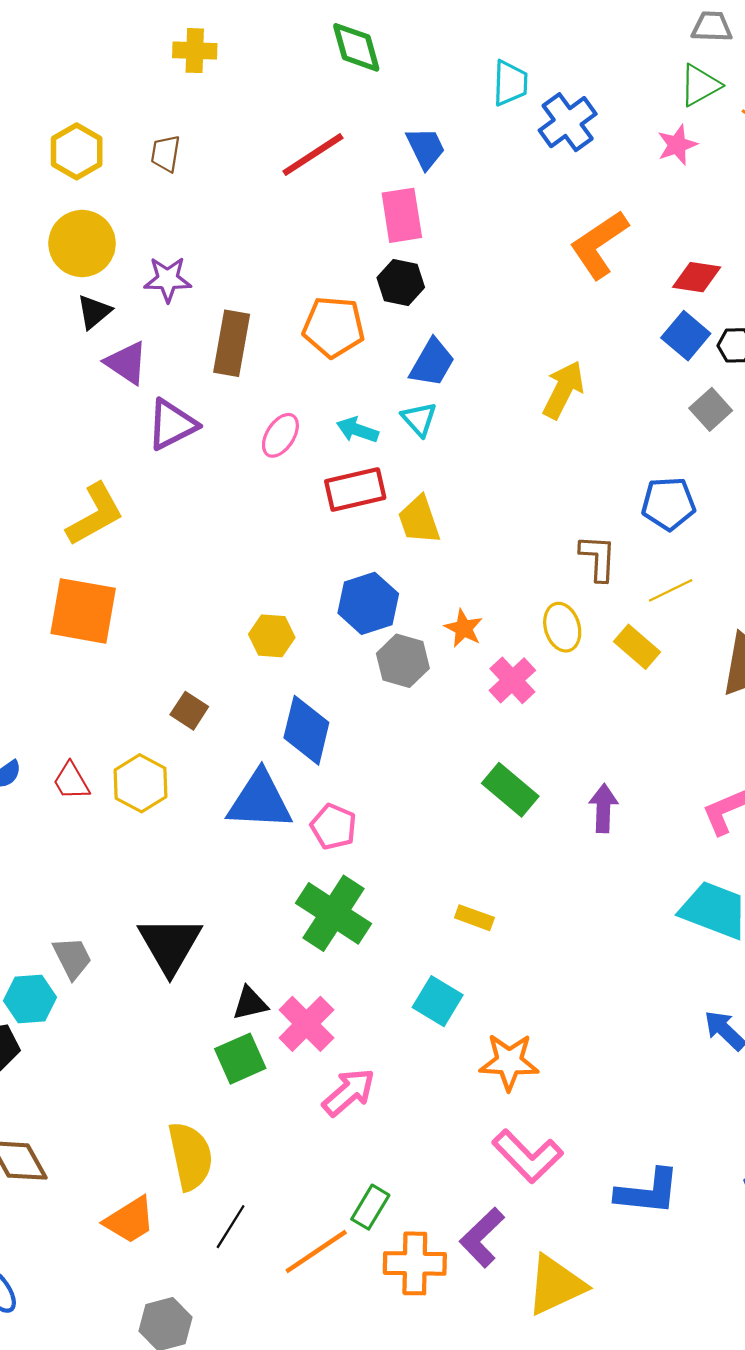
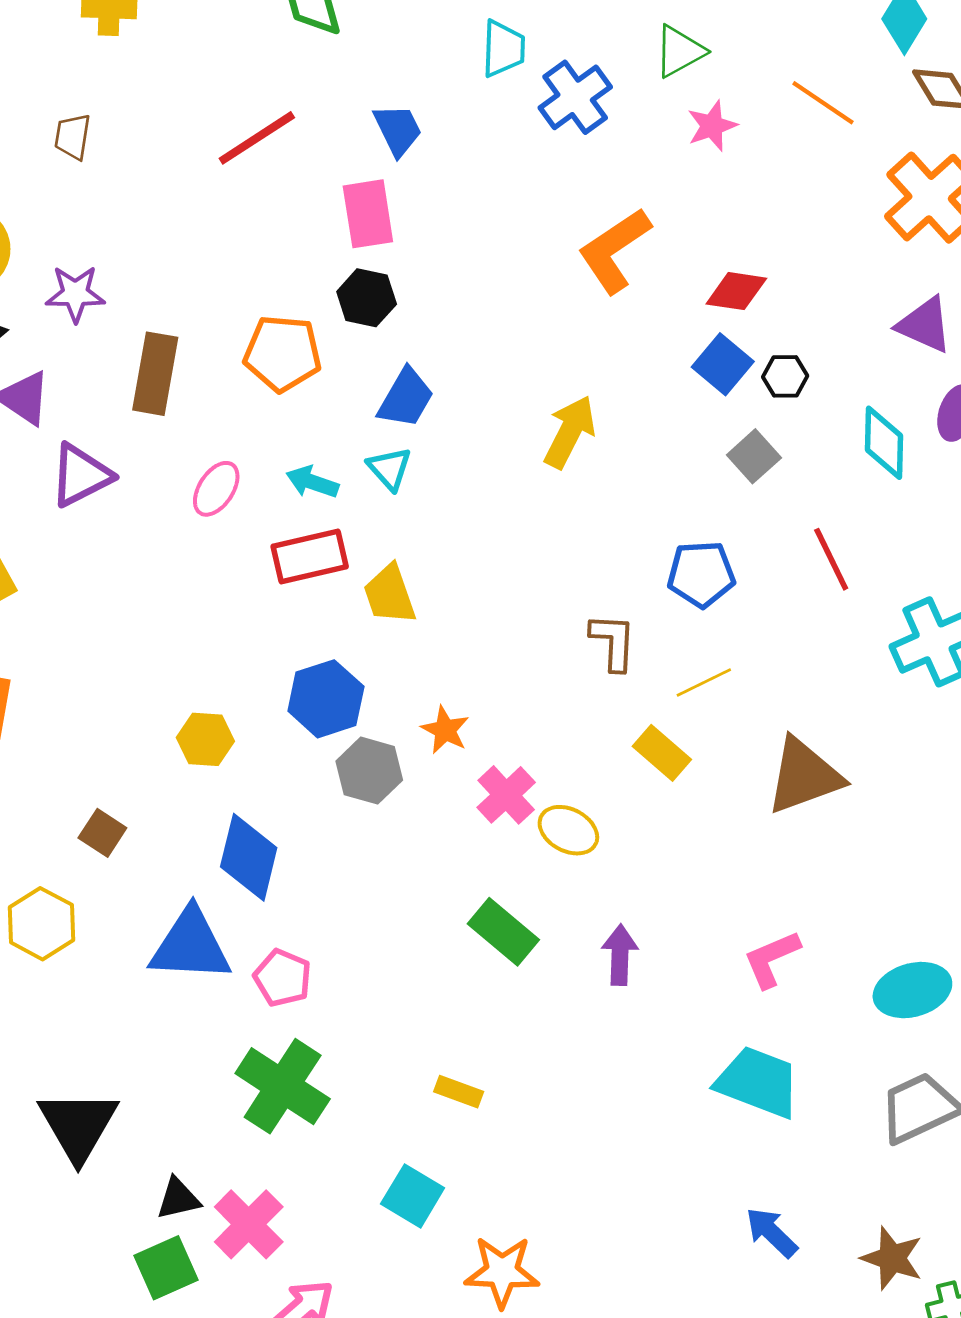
green triangle: (700, 85) -> (679, 51), moved
yellow ellipse: (562, 627) -> (568, 830), moved, turned -45

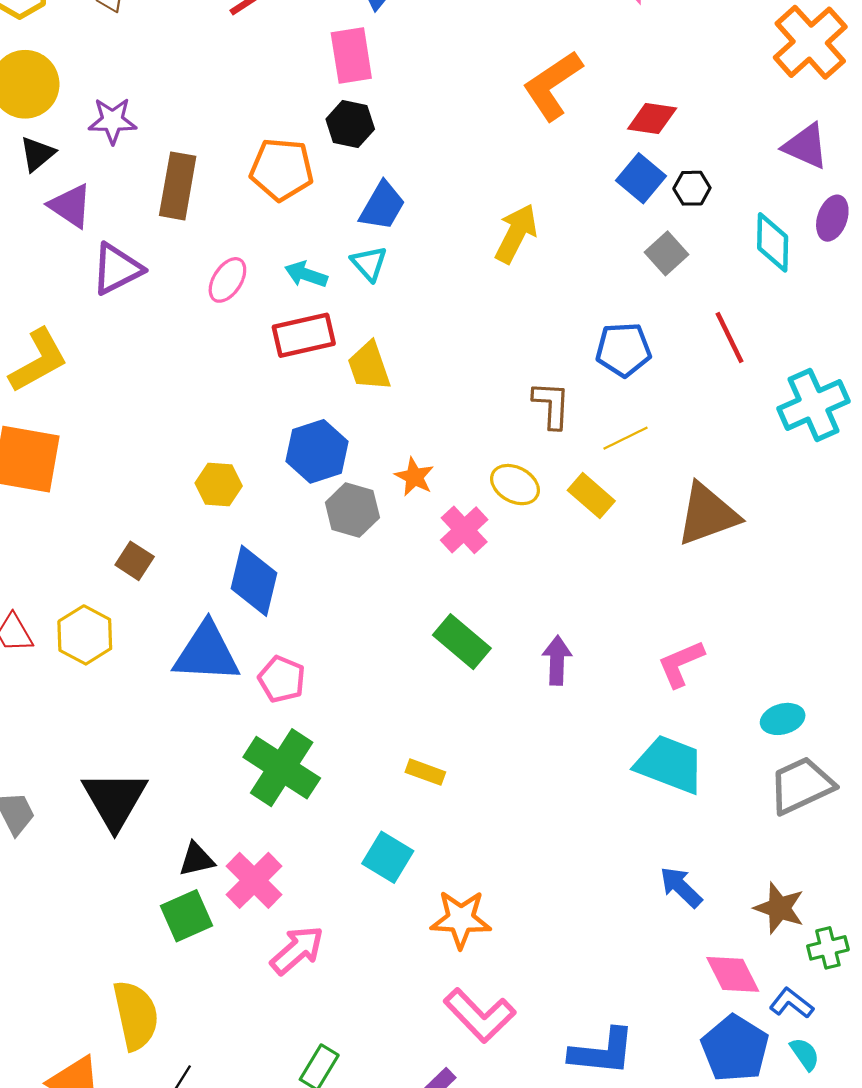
yellow ellipse: (568, 830) -> (515, 485), moved
cyan ellipse: (912, 990) -> (783, 719), moved, size x0.7

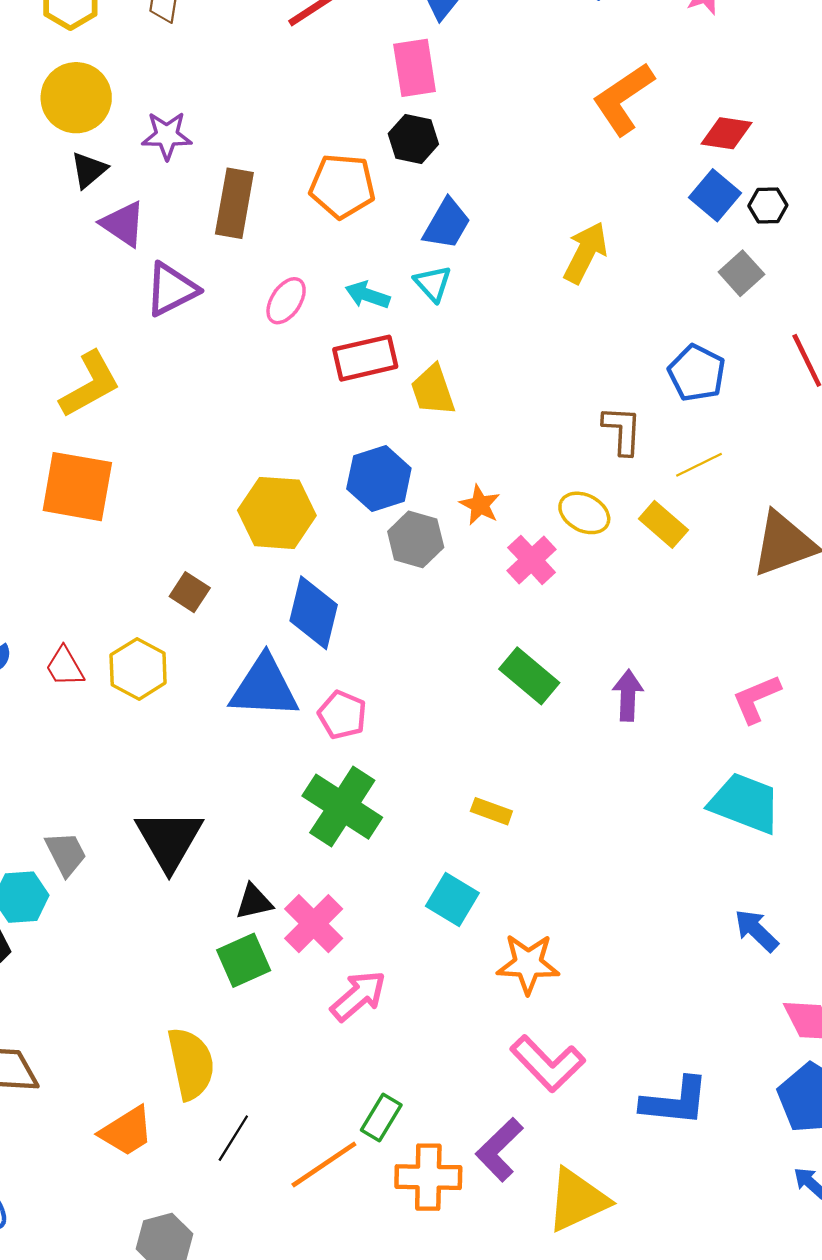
blue pentagon: (623, 350) -> (697, 373), turned 30
yellow hexagon: (219, 485) -> (277, 513), size x1.6

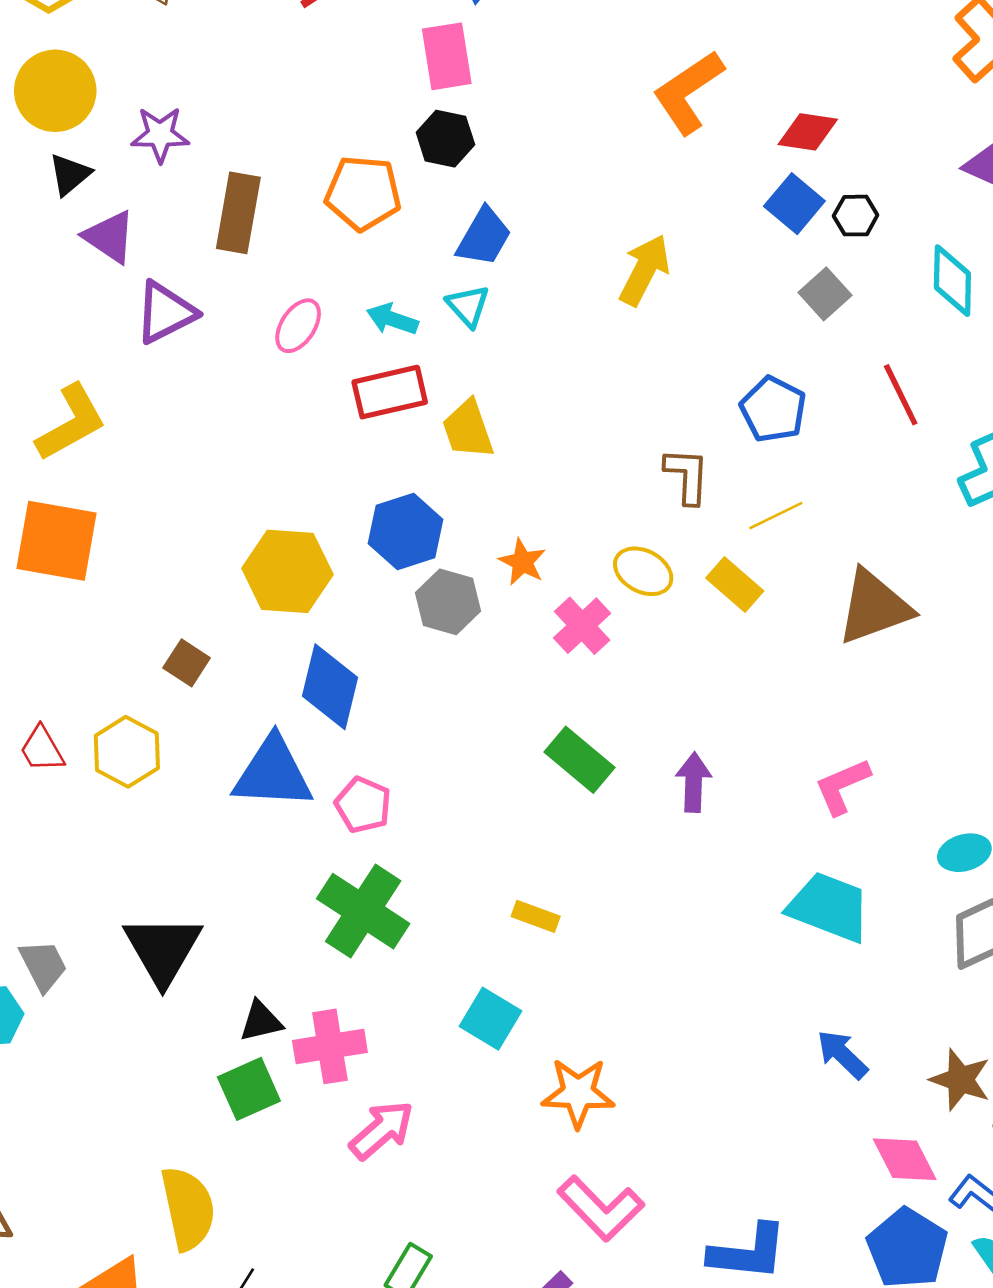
pink cross: (314, 924) -> (330, 1046), turned 36

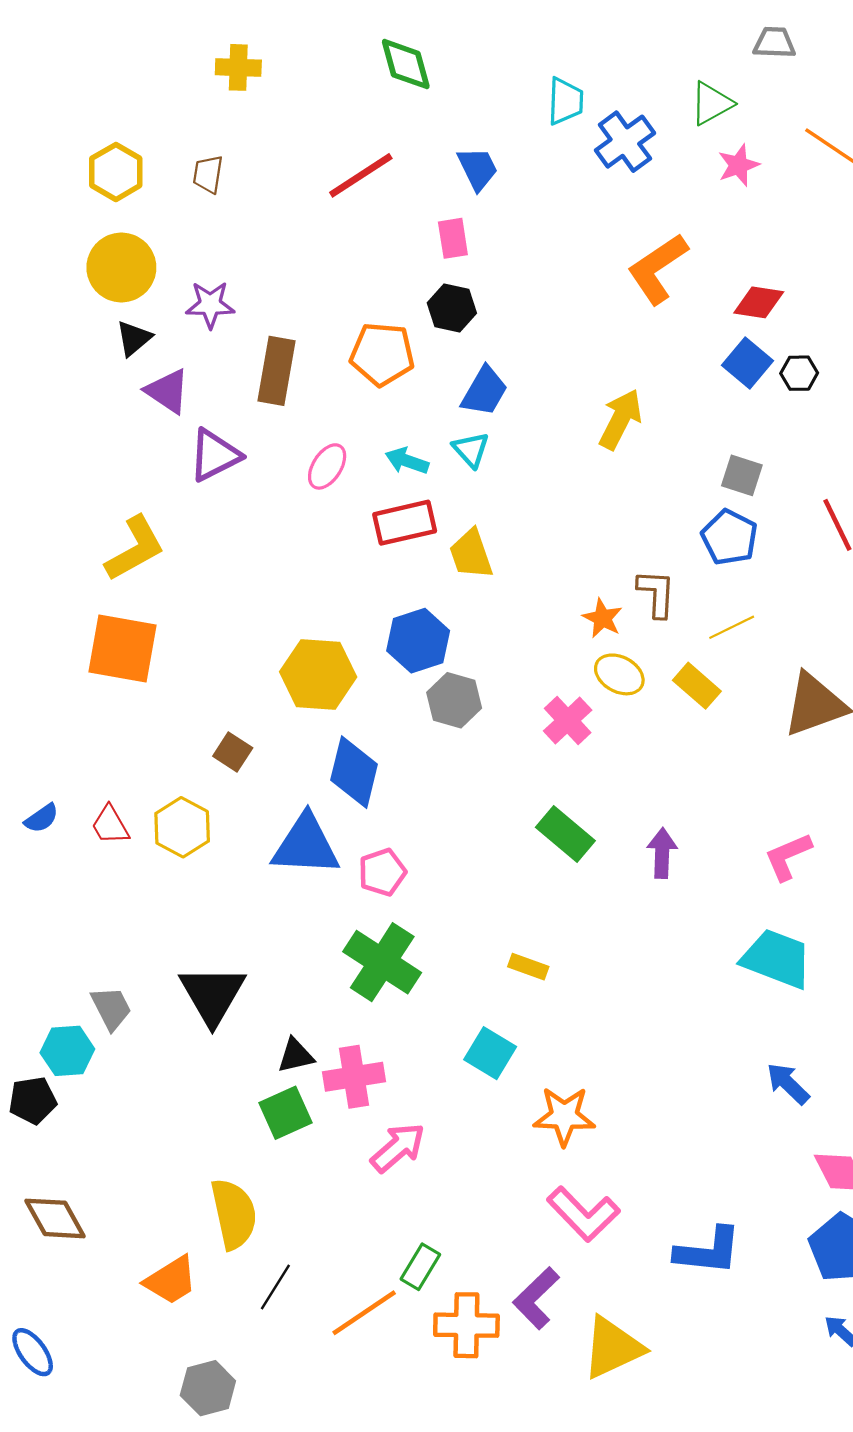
pink rectangle: (447, 56) -> (453, 238), size x0.7
gray square: (825, 294) -> (742, 475), moved, turned -30
orange star: (522, 562) -> (602, 618), moved
pink pentagon: (363, 805) -> (382, 872), turned 30

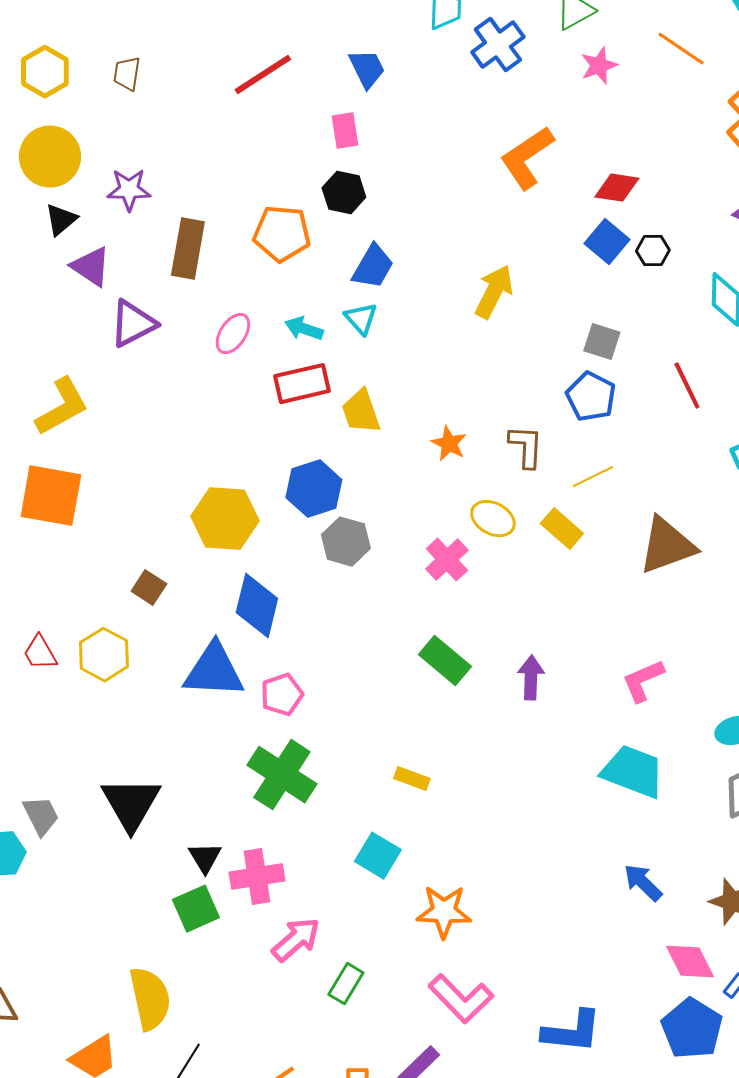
orange star: (602, 618) -> (449, 444), moved
black triangle: (296, 1055) -> (205, 858), turned -48
green rectangle: (420, 1267) -> (346, 984), moved

